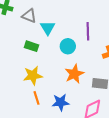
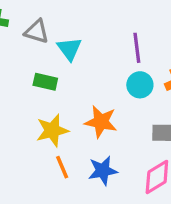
cyan circle: (68, 46) -> (140, 85), moved
orange star: (74, 74) -> (101, 122), moved, turned -30

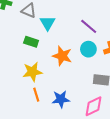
purple line: (137, 48) -> (89, 26), turned -48
orange star: (101, 122) -> (62, 56), moved

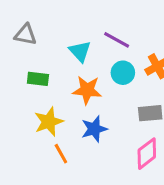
cyan triangle: (48, 23) -> (80, 51), moved
blue star: (61, 99) -> (94, 129), moved

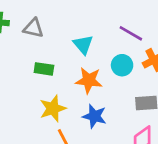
purple line: (117, 40) -> (131, 33), moved
blue star: (94, 129) -> (94, 116), turned 30

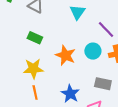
cyan triangle: (83, 45) -> (78, 12), moved
blue star: (94, 116) -> (70, 94), moved

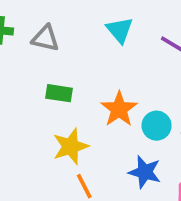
cyan circle: (93, 51) -> (157, 126), moved
orange star: (65, 55) -> (119, 109), turned 30

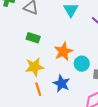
blue star: (145, 172) -> (62, 83), moved

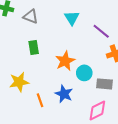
green rectangle: (33, 38) -> (34, 47), turned 64
yellow star: (34, 67) -> (19, 82), moved

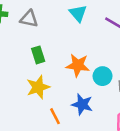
orange star: (65, 61) -> (78, 65), turned -30
yellow star: (19, 82) -> (38, 87), moved

